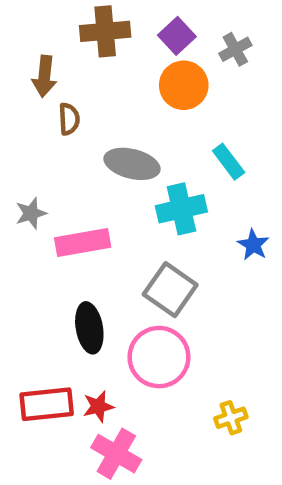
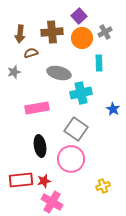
brown cross: (105, 31) -> (52, 32), moved
gray cross: (235, 49) -> (105, 32), moved
brown semicircle: (69, 119) -> (31, 53), turned -104
cyan rectangle: (229, 162) -> (99, 63), moved, turned 35
gray star: (31, 213) -> (14, 72), moved

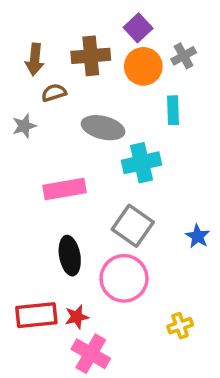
blue star: (113, 109) -> (198, 236), moved

